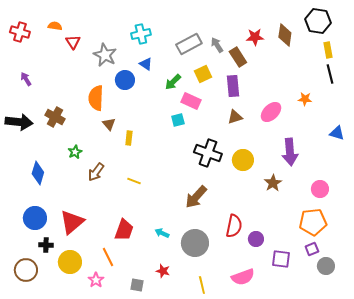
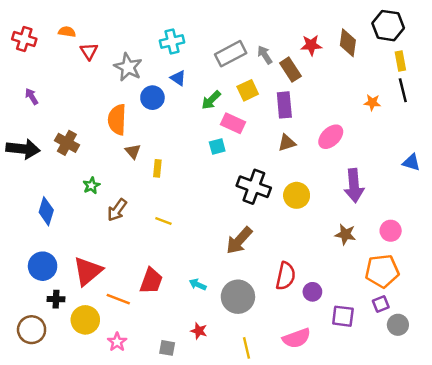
orange star: (305, 99) -> (372, 103), moved
brown star: (273, 183) -> (345, 234), moved, turned -30
orange line: (108, 257) -> (118, 299), moved, turned -42

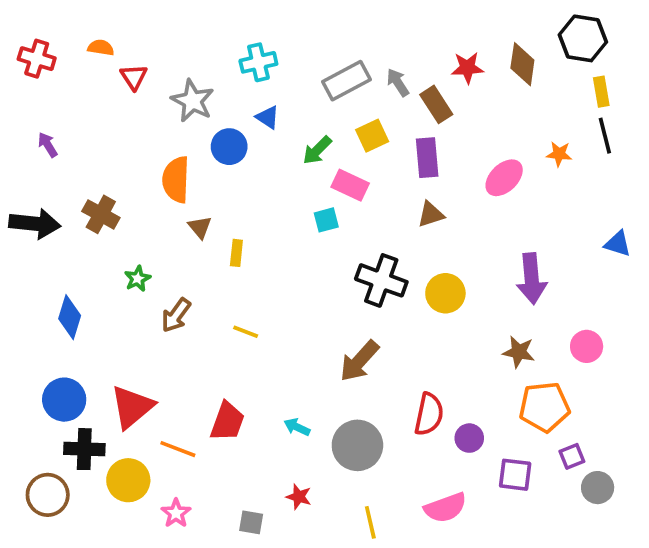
pink ellipse: (331, 137) -> (504, 178), moved
orange pentagon: (382, 271) -> (544, 407), moved
black cross: (56, 299) -> (84, 449), size x1.5

